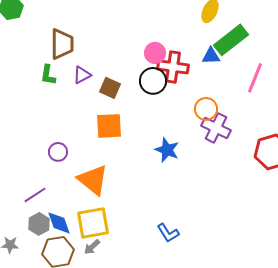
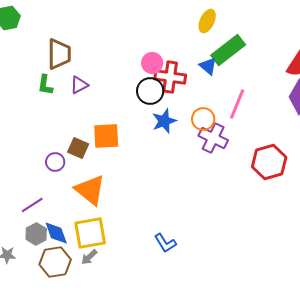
blue triangle: (211, 56) -> (208, 66), turned 42
pink line: (255, 78) -> (237, 104), moved
brown square: (110, 88) -> (78, 148), moved
blue star: (167, 150) -> (164, 121), moved, turned 30

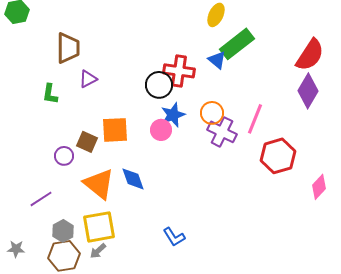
pink circle: (152, 63) -> (161, 130), moved
green L-shape: (45, 85) -> (50, 94), moved
pink line: (237, 104) -> (255, 119), moved
blue diamond: (56, 233) -> (133, 179), moved
gray hexagon: (36, 234) -> (63, 231), moved

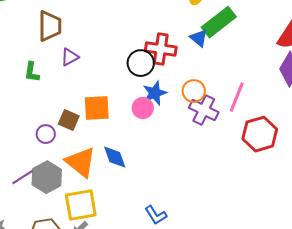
gray hexagon: (63, 231) -> (47, 177), moved, size x1.4

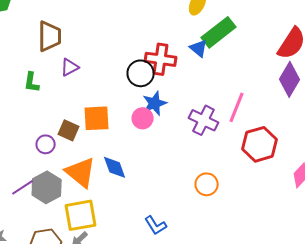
orange circle: (194, 91) -> (207, 184), moved

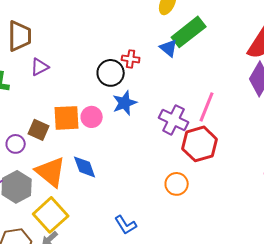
red cross: (161, 59) -> (131, 59), size x0.6
pink circle: (143, 118) -> (92, 117), moved
red hexagon: (260, 144) -> (200, 144), moved
yellow square: (81, 215) -> (51, 215), turned -32

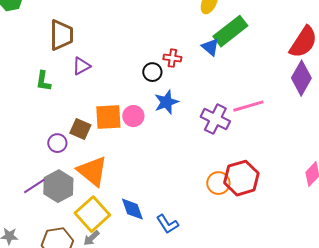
black circle: (111, 73) -> (152, 72), size x0.7
pink line: (207, 107) -> (248, 106), turned 52
red hexagon: (200, 144) -> (241, 178), moved
blue diamond: (85, 167) -> (132, 209), moved

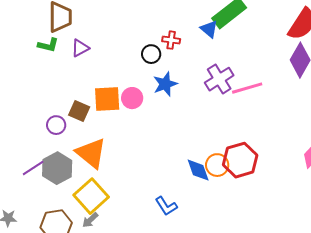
green L-shape: (43, 81) -> (48, 45), moved, turned -85
purple cross: (215, 119) -> (219, 79), moved, turned 32
blue diamond: (132, 209) -> (198, 170), moved

